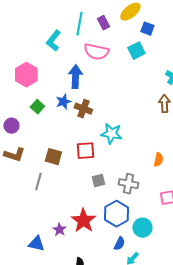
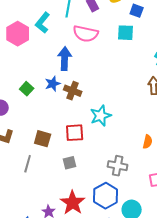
cyan square: (136, 51) -> (126, 33), turned 30
pink hexagon: (26, 75) -> (18, 34), moved
cyan star: (111, 134) -> (101, 116), turned -30
gray square: (98, 181) -> (70, 163), moved

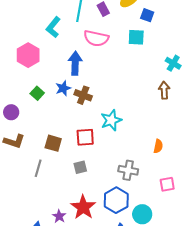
pink hexagon: (18, 34) -> (28, 55), moved

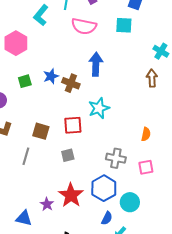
blue arrow: (75, 63) -> (96, 64), moved
green square: (37, 93) -> (25, 81), turned 32
pink square: (167, 184) -> (146, 167), moved

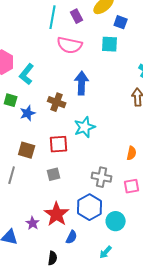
cyan L-shape: (41, 15) -> (27, 74), moved
blue star: (51, 76) -> (28, 113), moved
green square: (25, 81) -> (11, 100), turned 32
blue semicircle: (107, 218) -> (72, 237), moved

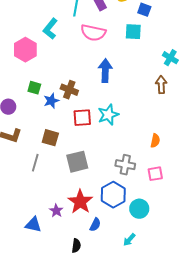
cyan L-shape: (27, 74) -> (50, 29), moved
brown cross: (57, 102) -> (69, 90), moved
red square: (59, 144) -> (82, 118), moved
gray square: (54, 174) -> (77, 162), size x1.6

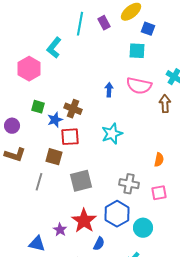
pink semicircle: (93, 33) -> (139, 86), moved
blue arrow: (105, 71) -> (109, 90), size x0.6
red square: (82, 118) -> (70, 137), moved

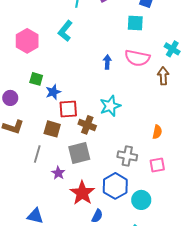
cyan L-shape: (54, 48) -> (65, 31), moved
brown cross: (73, 109) -> (87, 125), moved
purple star: (60, 230) -> (58, 173), moved

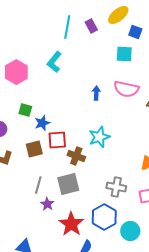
brown square: (52, 129) -> (34, 149), moved, turned -30
gray line: (37, 154) -> (38, 185), moved

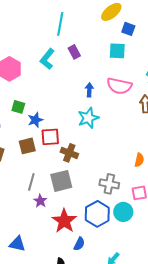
purple rectangle: (91, 26) -> (74, 52), moved
cyan star: (99, 137) -> (88, 118), moved
cyan circle: (130, 231) -> (123, 212), moved

